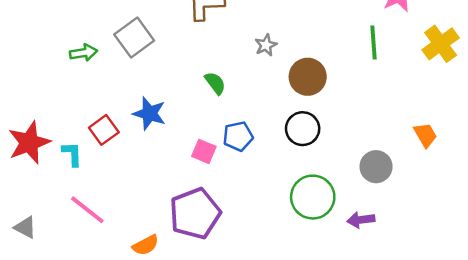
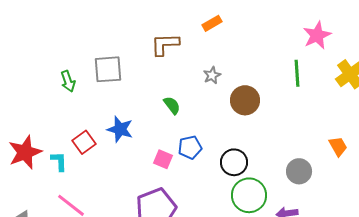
gray square: (134, 37) -> (108, 69), turned 32
green arrow: (84, 53) -> (68, 81), turned 80
black circle: (303, 129) -> (234, 162), moved

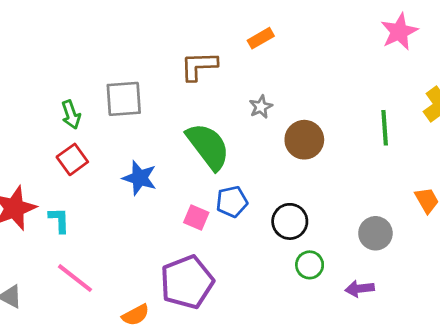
pink star: (317, 35) -> (399, 32), moved
green line: (297, 73) -> (385, 128), moved
green semicircle: (172, 105) -> (208, 146), size x2.0
red square: (84, 142) -> (72, 159), moved
green circle: (249, 195) -> (310, 265), size x0.6

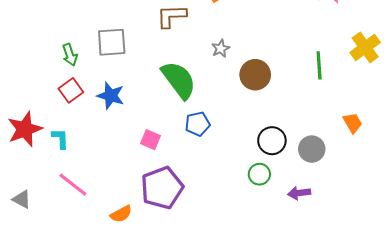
blue star: (140, 178) -> (111, 96), moved
pink square: (196, 217) -> (150, 140), moved
black circle: (290, 221) -> (272, 141), moved

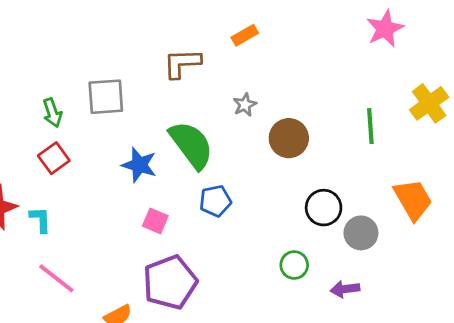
blue star: (111, 96) -> (139, 165), moved
orange trapezoid: (353, 123) -> (413, 200), size x1.6
black circle: (272, 141) -> (324, 208), moved

